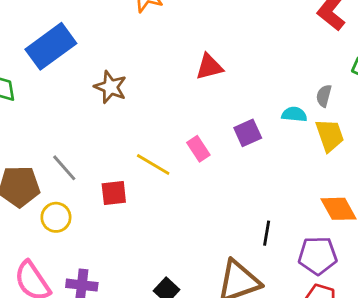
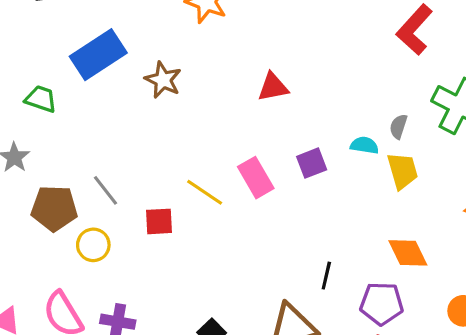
brown star: (110, 87) -> (163, 80), moved
pink rectangle: (198, 149) -> (256, 178), size x1.4

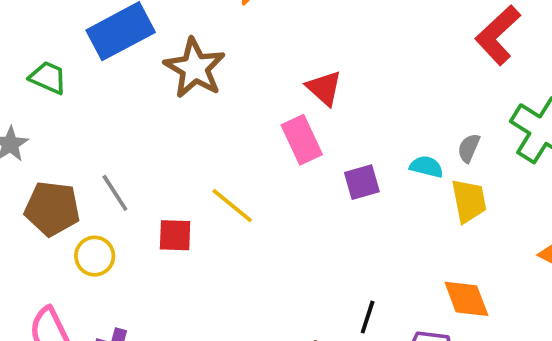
brown star: (163, 80) -> (195, 68), size x1.4
red triangle: (273, 87) -> (324, 88), turned 48
pink rectangle: (256, 178) -> (302, 140), moved

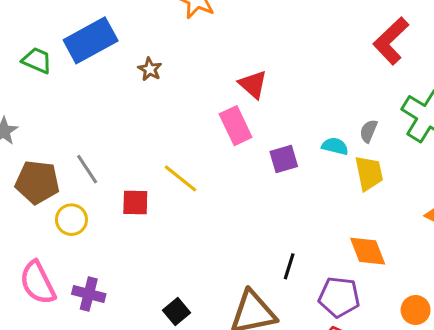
brown star: (195, 68) -> (150, 69), size x0.5
green trapezoid: (48, 78) -> (37, 60), moved

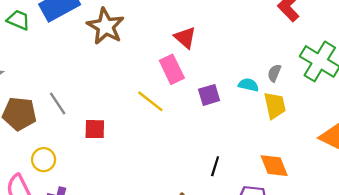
brown star: (150, 69) -> (106, 26), size x2.0
yellow line: (181, 178) -> (150, 101), moved
yellow circle: (71, 220) -> (44, 160), moved
black line: (289, 266) -> (215, 166), moved

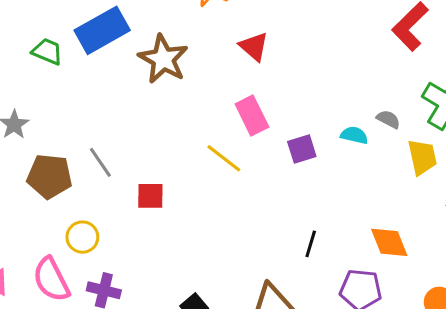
red triangle: (185, 37) -> (254, 47), moved
gray semicircle: (274, 73) -> (388, 119), turned 96
yellow trapezoid: (275, 106) -> (422, 157), moved

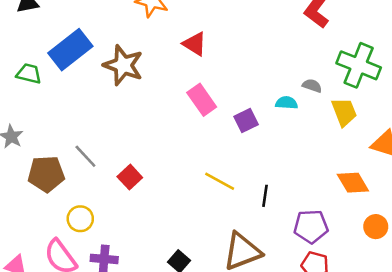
yellow line: (224, 158) -> (220, 181), moved
red square: (150, 196) -> (130, 177), turned -35
orange diamond: (389, 242) -> (353, 183), moved

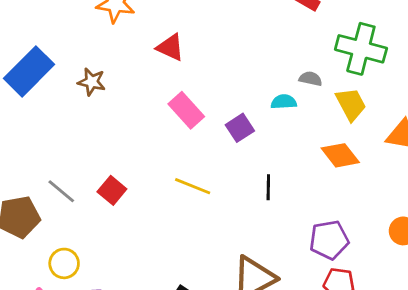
brown star: (123, 65) -> (92, 82), size x0.6
red square: (130, 177) -> (112, 190), moved
yellow line: (220, 181) -> (193, 186), moved
orange diamond: (353, 183) -> (340, 155), moved
black line: (265, 196) -> (268, 187), moved

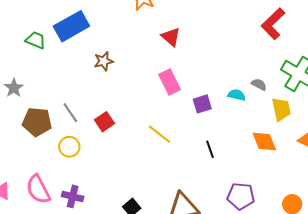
brown star: (92, 82) -> (104, 61), moved, turned 30
black line: (268, 187) -> (210, 149), turned -36
yellow circle: (64, 263) -> (69, 147), moved

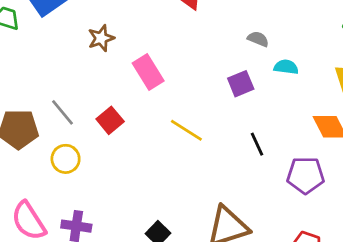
pink rectangle: (170, 82) -> (148, 72), moved
gray semicircle: (259, 84) -> (258, 39), moved
purple pentagon: (241, 196) -> (305, 175), moved

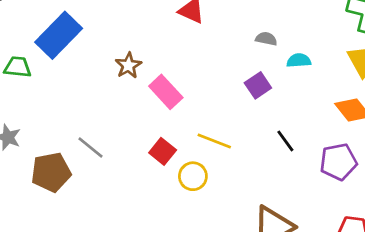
brown star: (101, 38) -> (128, 66), moved
red square: (110, 120) -> (163, 151), moved
yellow circle: (66, 159) -> (193, 176), moved

